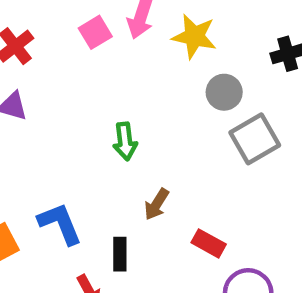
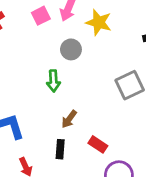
gray circle: (224, 92) -> (71, 49), moved
black rectangle: (120, 254) -> (60, 149), moved

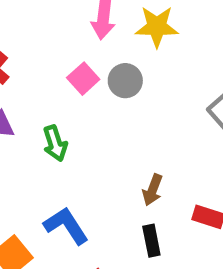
pink square: (41, 16) -> (83, 79), moved
green arrow: (53, 81) -> (55, 143), moved

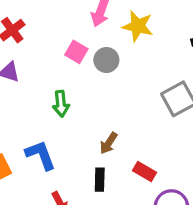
pink square: (83, 79) -> (76, 52), turned -30
green arrow: (55, 143) -> (61, 104), moved

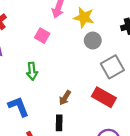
gray circle: (106, 60) -> (93, 41), moved
red rectangle: (144, 171) -> (104, 97), moved, size x1.5

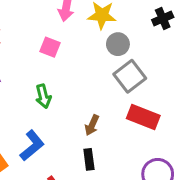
gray square: (112, 67) -> (130, 76), moved
blue L-shape: (19, 107) -> (32, 146), turned 80

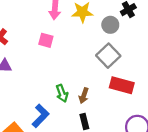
gray circle: (118, 44) -> (110, 25), moved
green arrow: (43, 96) -> (62, 93), moved

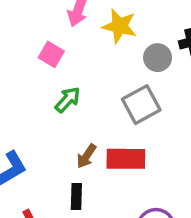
red rectangle: (122, 85) -> (126, 159), moved, turned -30
green arrow: (62, 93) -> (68, 100), moved, turned -132

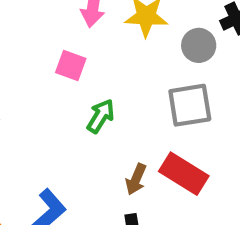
gray square: (141, 105) -> (190, 105), turned 30
red rectangle: (126, 159) -> (184, 174), turned 42

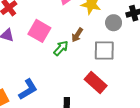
pink square: (71, 66) -> (39, 31), moved, size x1.5
brown arrow: (136, 179) -> (77, 35), moved

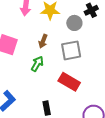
green arrow: (61, 48) -> (37, 64), moved

